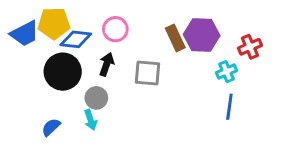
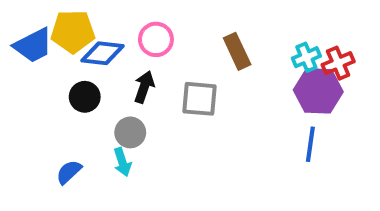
purple hexagon: (202, 35) -> (318, 91), moved
black circle: (63, 72) -> (85, 97), size x0.6
cyan cross: (227, 72) -> (306, 57), moved

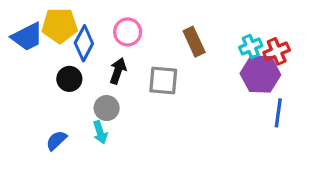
blue diamond: (103, 53) -> (84, 43), turned -68
blue line: (310, 144) -> (278, 113), moved

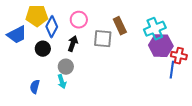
blue trapezoid: (27, 37) -> (17, 35), moved
cyan cross: (251, 47) -> (155, 29), size x1.5
red cross: (277, 51) -> (179, 56), moved, turned 35
gray square: (163, 81) -> (103, 39), moved
blue semicircle: (56, 140) -> (35, 87), turned -32

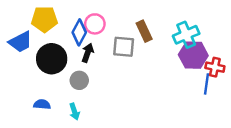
blue diamond: (52, 27) -> (79, 32), moved
black circle: (43, 49) -> (52, 59), size x1.6
cyan arrow: (62, 82) -> (74, 112), moved
blue semicircle: (35, 87) -> (42, 104), turned 80

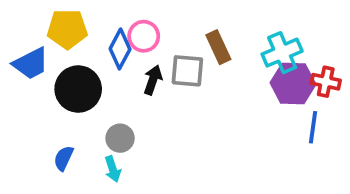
black arrow: (88, 53) -> (153, 80), moved
red cross: (215, 67) -> (326, 82), moved
gray circle: (79, 80) -> (120, 138), moved
blue semicircle: (42, 104) -> (64, 158), turned -70

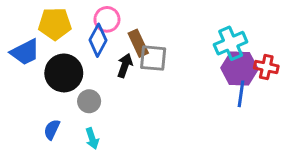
pink circle: (144, 36) -> (107, 19), moved
brown rectangle: (218, 47) -> (138, 43), moved
blue line: (313, 127) -> (241, 94), moved
gray circle: (120, 138) -> (89, 101), moved

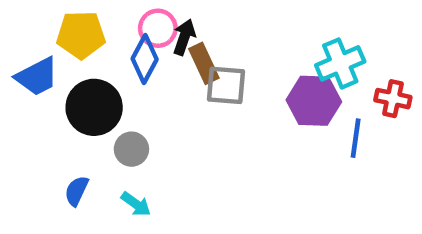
black arrow: (125, 66) -> (184, 37), moved
purple hexagon: (239, 68) -> (314, 101), moved
cyan arrow: (92, 138) -> (136, 204), turned -36

